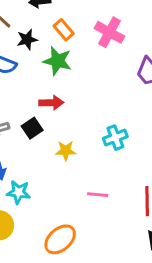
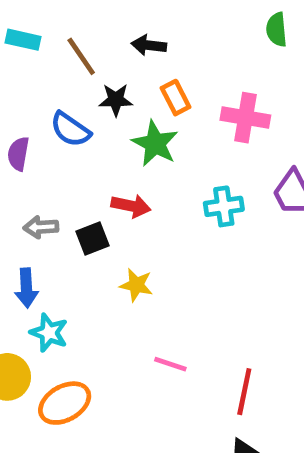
pink cross: (109, 32) -> (245, 118), turned -32
cyan cross: (115, 138) -> (224, 206), moved
orange ellipse: (60, 239) -> (65, 403), moved

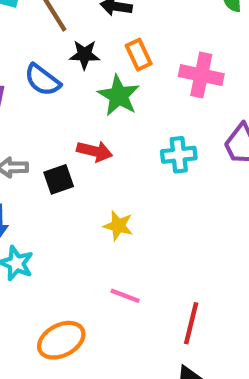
yellow star: (136, 285) -> (118, 226), moved
orange ellipse: (65, 403) -> (61, 340), moved

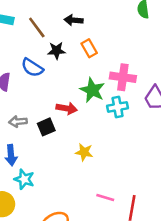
pink cross: (201, 75) -> (123, 77), moved
green star: (119, 96) -> (92, 90), moved
pink line: (125, 296) -> (105, 197), moved

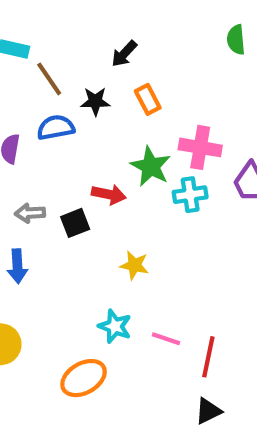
black arrow: (74, 20) -> (124, 54), turned -54
brown line: (37, 27) -> (49, 79), moved
blue semicircle: (32, 68) -> (56, 127), turned 135
cyan star: (24, 179) -> (115, 326), moved

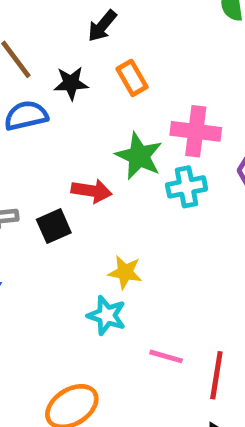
cyan star: (115, 326) -> (107, 315), moved

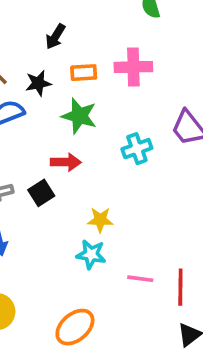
orange rectangle: (132, 78) -> (84, 73), turned -55
pink cross: (196, 131) -> (133, 67), moved
green star: (139, 156) -> (79, 116), moved

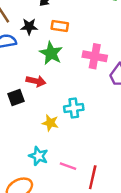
pink cross: (133, 67) -> (95, 56), moved
cyan cross: (137, 149) -> (74, 108), moved
cyan star: (91, 254) -> (38, 156), moved

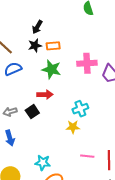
black star: (29, 27) -> (35, 45), moved
yellow star: (50, 123) -> (73, 127), moved
cyan star: (38, 156) -> (43, 163), moved

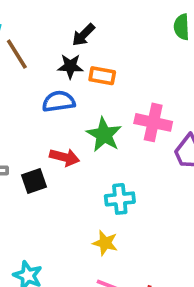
blue semicircle: (13, 69) -> (59, 101), moved
green star: (51, 69) -> (104, 135), moved
yellow star: (73, 127) -> (105, 243), moved

